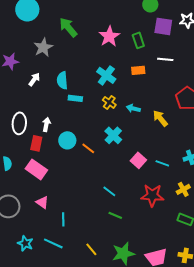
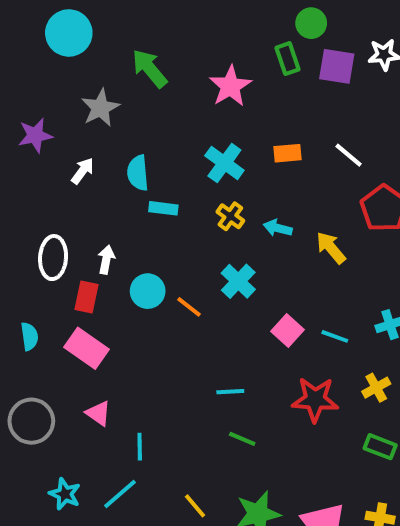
green rectangle: (138, 40) -> (288, 59), moved
white line: (165, 59) -> (349, 155), moved, turned 35
cyan line: (109, 191) -> (230, 392), turned -40
cyan line: (53, 243) -> (120, 494), turned -66

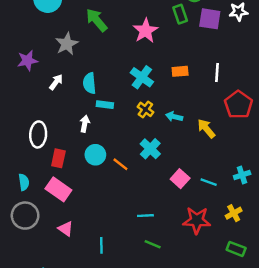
white line: (349, 155) -> (217, 72), turned 54
white arrow: (106, 260) -> (85, 124), moved
gray circle: (31, 421) -> (25, 216), moved
cyan line: (140, 447) -> (101, 245), moved

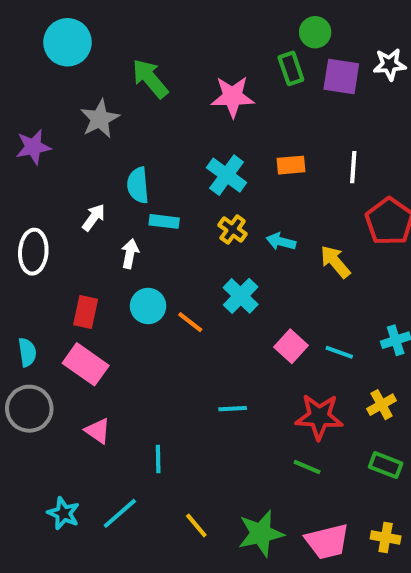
pink star: (145, 31) -> (233, 97), turned 30
white arrow: (56, 82) -> (94, 217), moved
white ellipse: (38, 134) -> (33, 252), moved
green line: (153, 244) -> (307, 467), moved

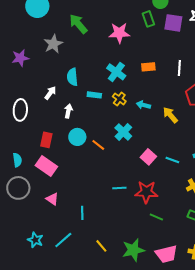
cyan rectangle: (164, 221) -> (94, 95), moved
red star: (319, 417) -> (146, 192), moved

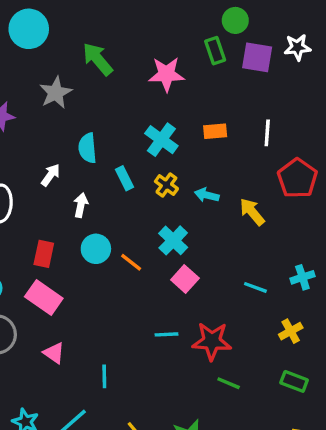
cyan rectangle: (94, 95) -> (124, 178), turned 56
pink square: (148, 157) -> (185, 279), moved

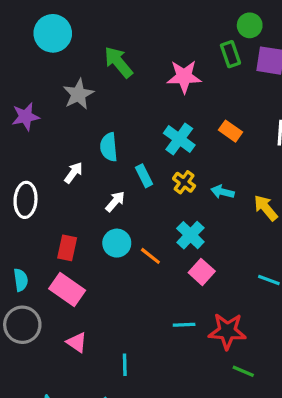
orange rectangle: (215, 131) -> (230, 131), turned 40
white arrow: (81, 205) -> (115, 201), moved, turned 30

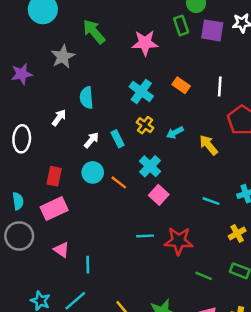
cyan rectangle: (144, 176) -> (118, 139), moved
cyan arrow: (222, 192) -> (175, 133), turned -42
pink rectangle: (67, 290) -> (54, 209), turned -60
cyan line: (125, 365) -> (88, 265), moved
green line: (243, 371) -> (204, 276), moved

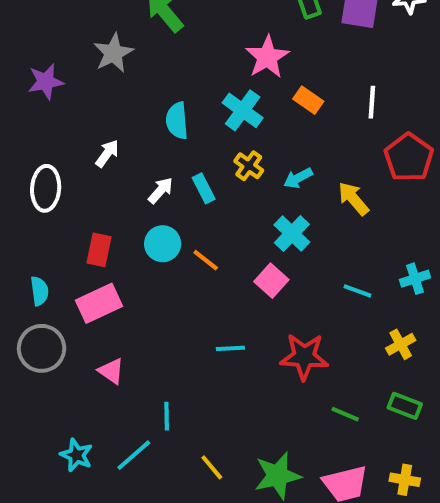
pink star: (145, 43) -> (267, 57), moved, turned -30
cyan semicircle: (86, 98) -> (177, 121), moved
cyan cross: (150, 166) -> (292, 233), moved
cyan line: (145, 236) -> (230, 348), moved
cyan line: (88, 265) -> (167, 416), moved

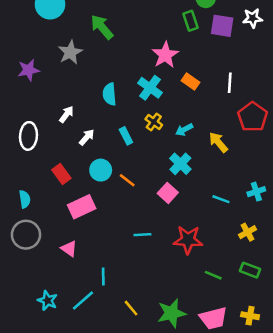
white arrow: (161, 190) -> (87, 137), moved
red rectangle: (99, 250) -> (61, 174), turned -48
pink rectangle: (99, 303) -> (82, 207), moved

